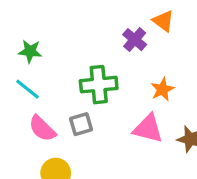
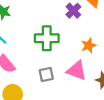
gray square: (81, 124) -> (46, 74), moved

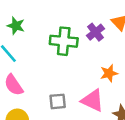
green cross: (47, 38) -> (64, 41), moved

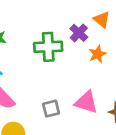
orange star: (109, 73) -> (97, 54), moved

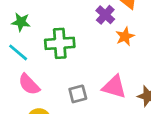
green cross: (48, 47) -> (60, 43), moved

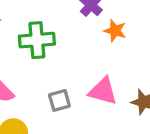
orange star: (125, 36) -> (115, 31), turned -30

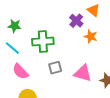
gray square: (59, 100) -> (55, 68), moved

